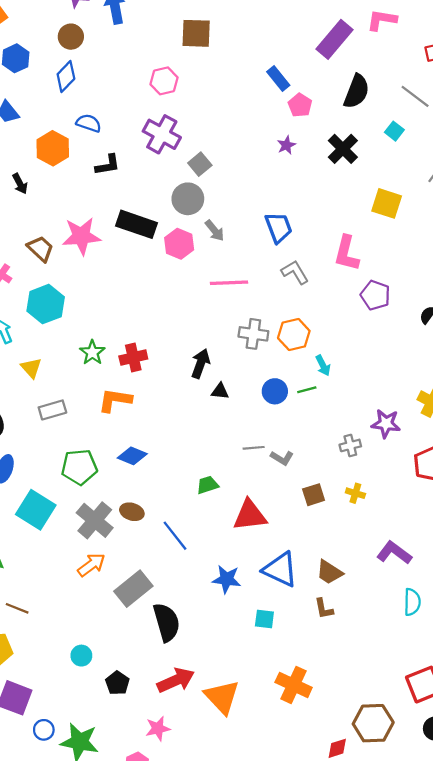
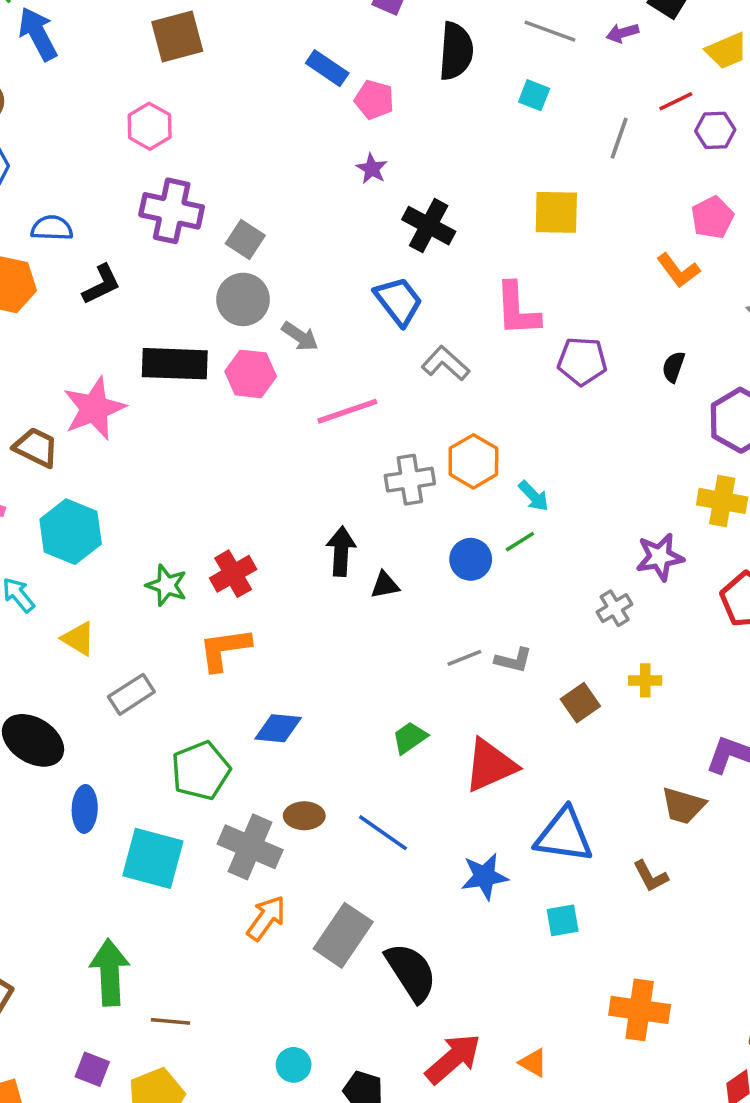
black cross: (343, 149) -> (429, 226), moved
brown trapezoid: (329, 572) -> (683, 806), moved
orange triangle: (222, 697) -> (533, 1063), size x0.5

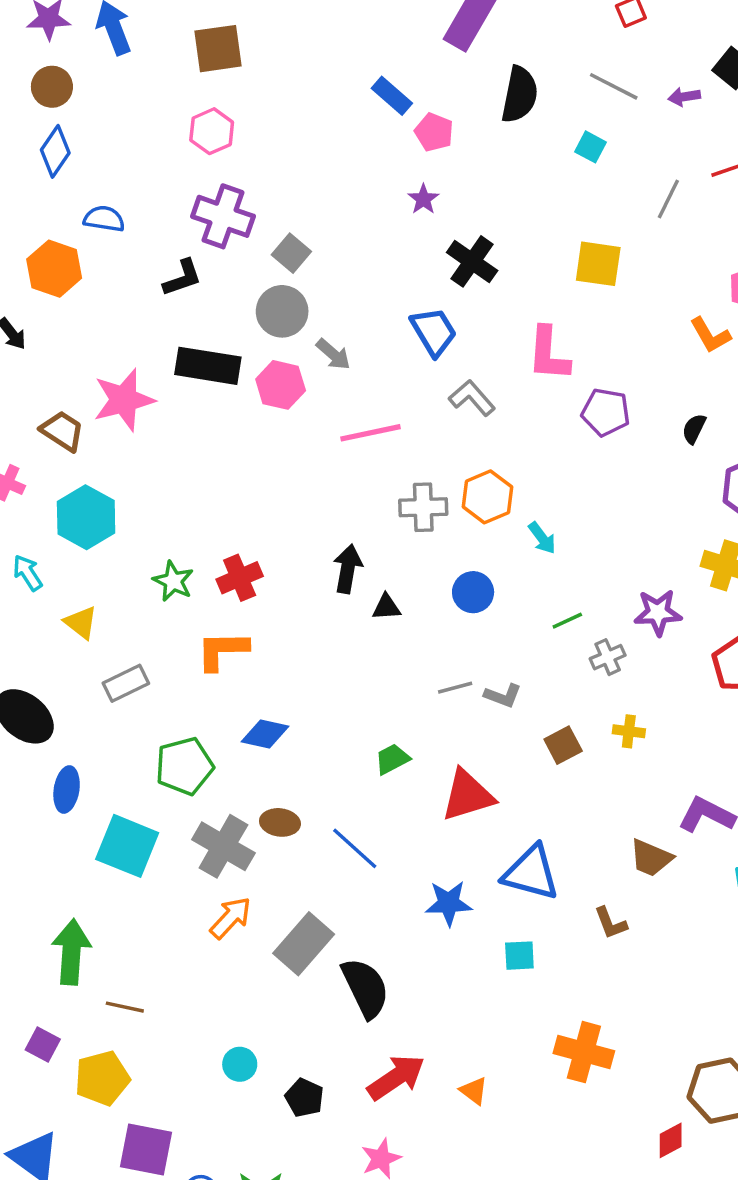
brown square: (177, 37) -> (218, 49), moved
black L-shape: (101, 284) -> (182, 278), moved
green line: (520, 542) -> (567, 621), moved

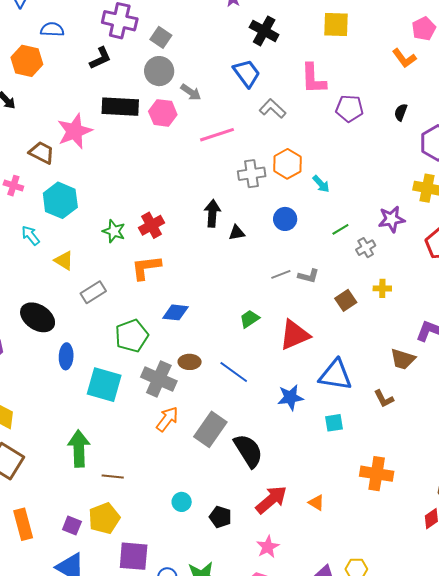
purple square: (43, 1044) -> (72, 526), moved

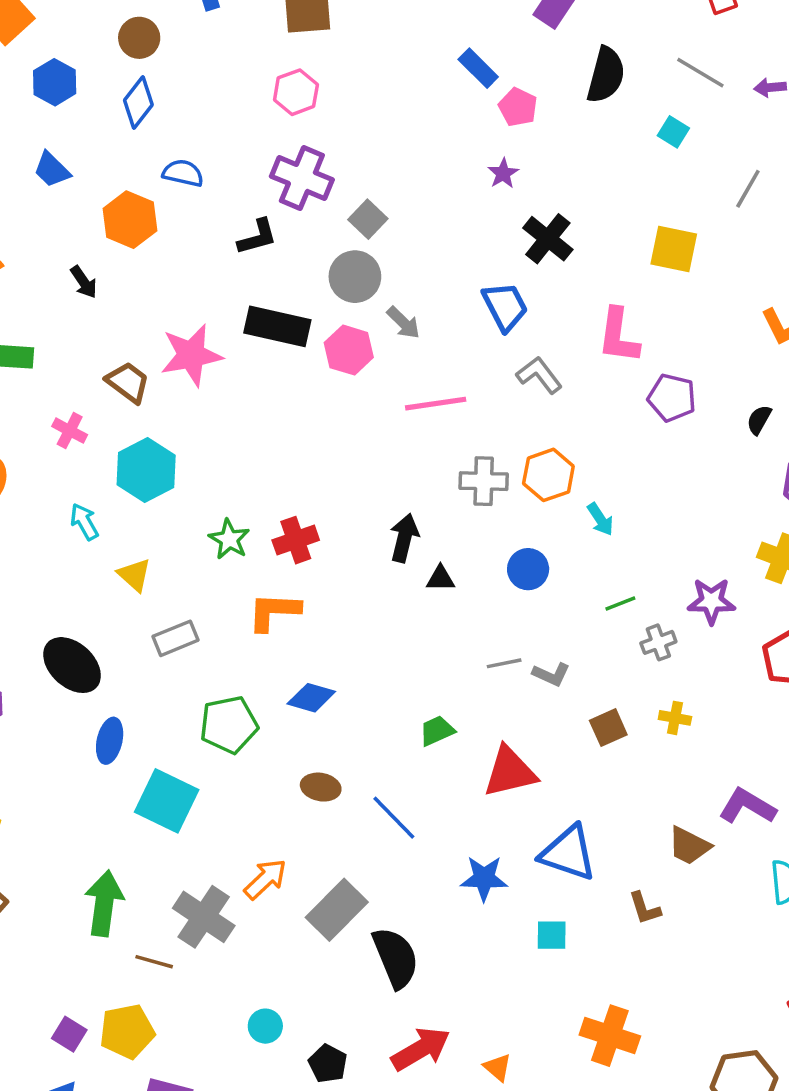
gray cross: (159, 379) -> (204, 917), moved

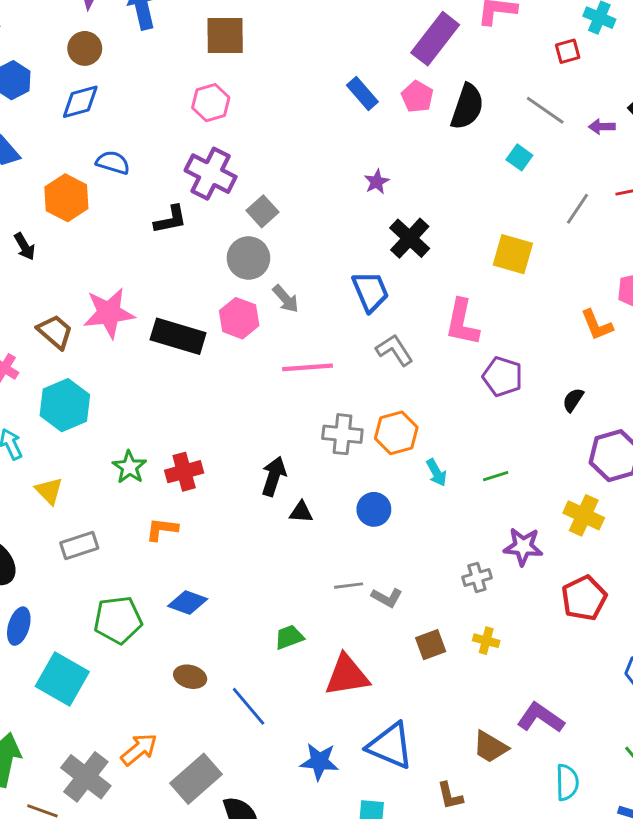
blue diamond: (138, 103) -> (80, 102), turned 33
pink pentagon: (518, 107) -> (417, 97), moved
black rectangle: (277, 326) -> (178, 336), moved
green line: (620, 604) -> (496, 476), moved
orange L-shape: (274, 612) -> (162, 529), size x0.7

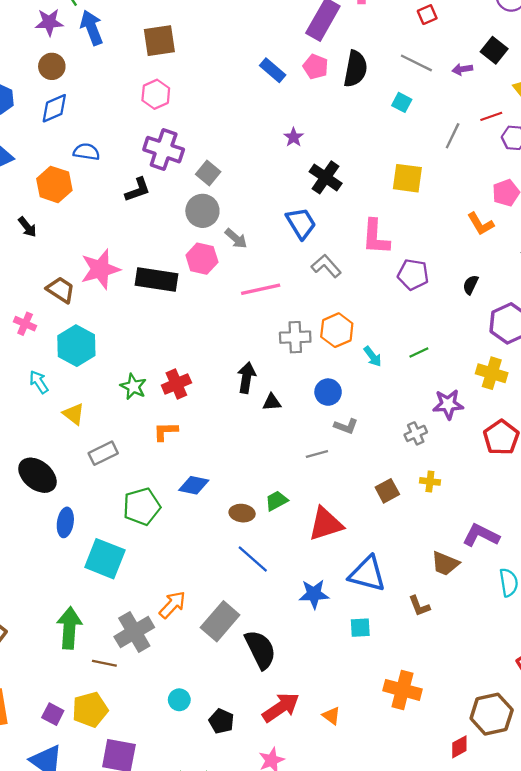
gray L-shape: (387, 597) -> (346, 426), moved
brown ellipse: (190, 677) -> (242, 513), moved
gray cross: (86, 777) -> (134, 632), turned 30

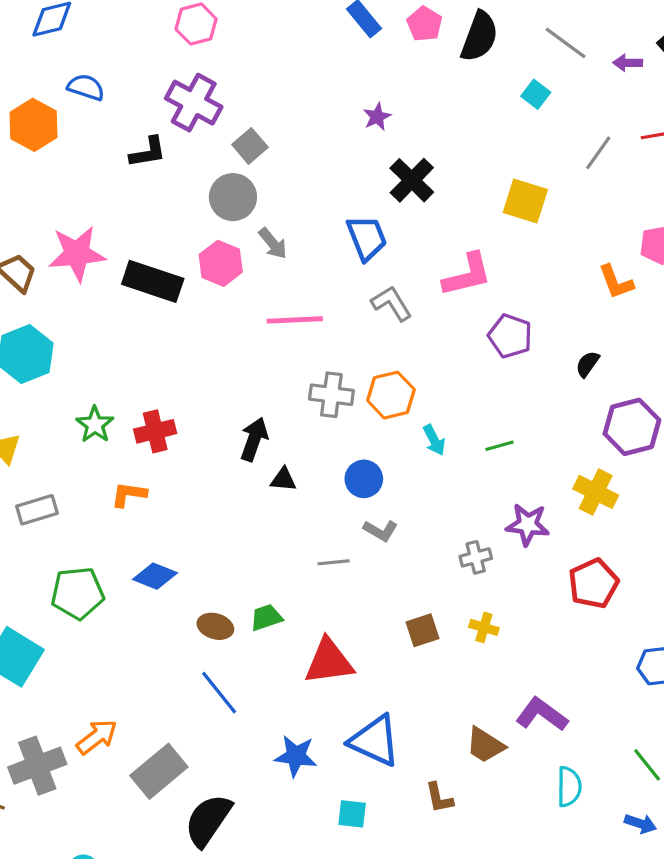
pink L-shape: (376, 237) -> (467, 275), turned -117
black semicircle: (260, 650) -> (208, 820), turned -129

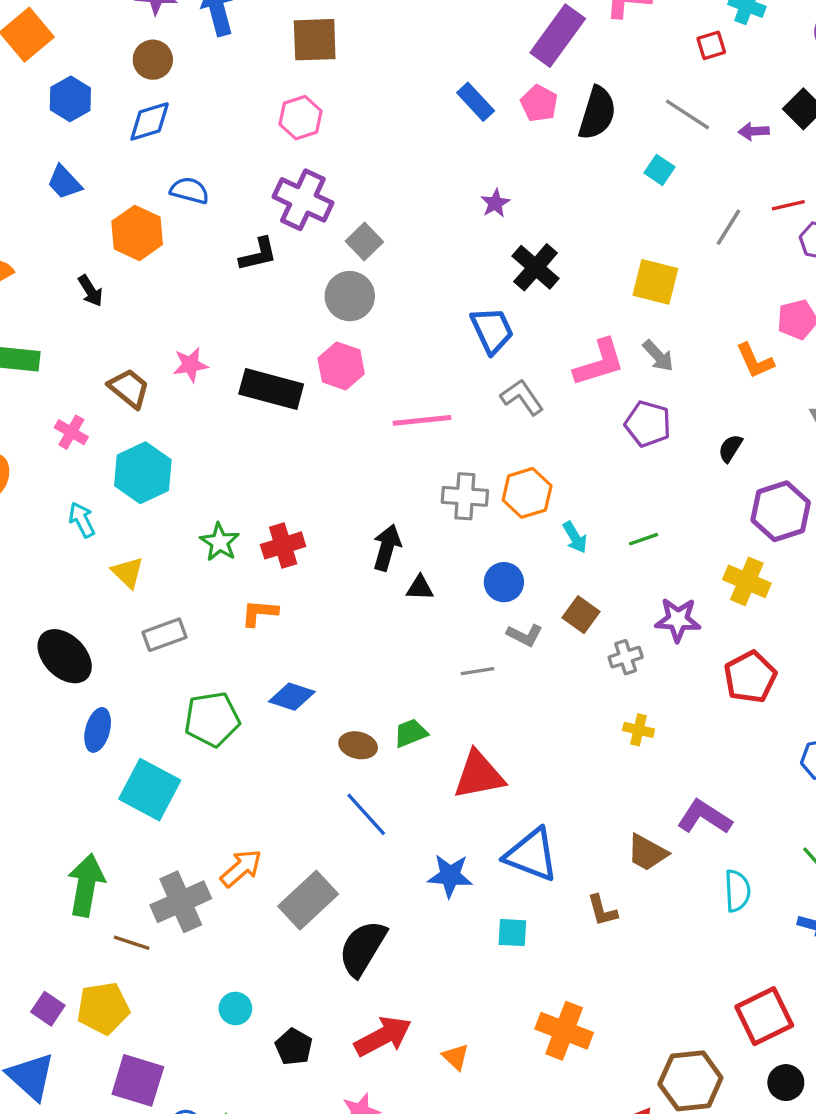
gray arrow: (273, 243) -> (658, 356), moved
pink star: (77, 254) -> (190, 365), size x0.6
brown square: (422, 630) -> (581, 615), moved, turned -32

